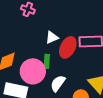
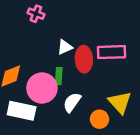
red ellipse: (68, 47) -> (84, 59), turned -30

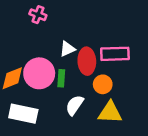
pink circle: (42, 88) -> (39, 73), moved
yellow triangle: (120, 102) -> (110, 112), moved, turned -45
orange circle: (100, 119) -> (103, 84), moved

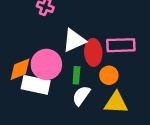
white triangle: (67, 49) -> (74, 40), size x1.5
green rectangle: (61, 78) -> (76, 75), moved
white rectangle: (23, 114) -> (36, 85), moved

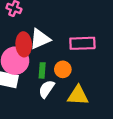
red ellipse: (93, 52) -> (24, 44), moved
orange circle: (109, 75) -> (63, 69), moved

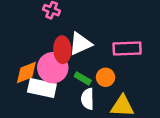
green rectangle: (42, 70) -> (83, 78), turned -64
white semicircle: (47, 89) -> (88, 99), turned -36

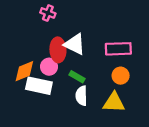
white triangle: (80, 44) -> (75, 44), turned 50
pink circle: (53, 68) -> (49, 67), size x0.6
orange circle: (106, 77) -> (121, 76), moved

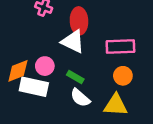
red ellipse: (58, 50) -> (79, 21), moved
white semicircle: (81, 96) -> (80, 98), turned -48

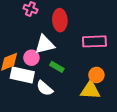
white triangle: (73, 42) -> (45, 44), moved, turned -40
orange circle: (123, 76) -> (96, 75), moved
white semicircle: (80, 98) -> (45, 88), moved

